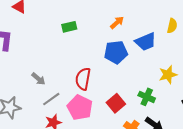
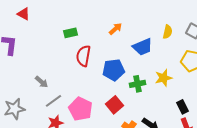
blue pentagon: (116, 52) -> (114, 70), moved
red semicircle: (83, 79) -> (84, 56), moved
green cross: (147, 97) -> (138, 84), moved, turned -35

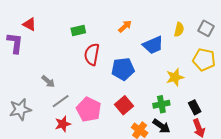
red triangle: (24, 14) -> (30, 24), moved
green cross: (138, 84) -> (161, 104), moved

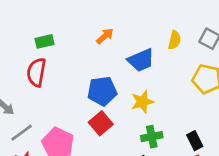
red semicircle: (92, 54) -> (36, 72), moved
yellow star: (175, 77) -> (142, 102), moved
red square: (124, 105) -> (101, 123), moved

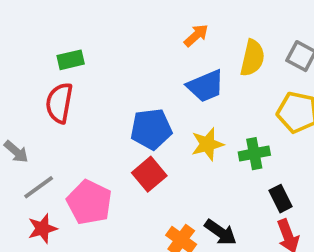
orange arrow: (105, 36) -> (196, 35), moved
yellow semicircle: (175, 40) -> (252, 58), size x1.4
green cross: (152, 137) -> (254, 154), moved

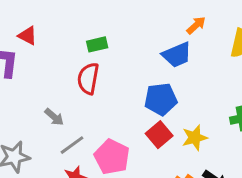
blue trapezoid: (206, 86) -> (177, 55), moved
yellow star: (207, 144) -> (195, 138), moved

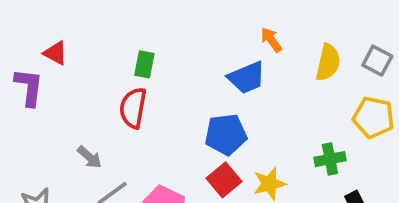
orange arrow: (196, 25) -> (271, 40), turned -84
green rectangle: (97, 44) -> (144, 64), turned -66

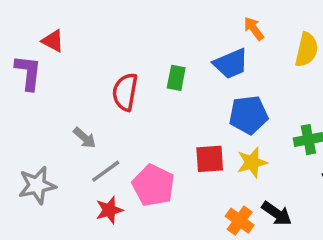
green rectangle: (144, 64) -> (176, 78), moved
blue pentagon: (226, 134) -> (248, 115), moved
red square: (224, 180) -> (210, 159), turned 36

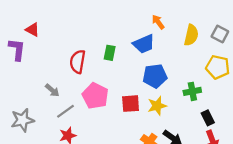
pink pentagon: (153, 185) -> (95, 96), moved

